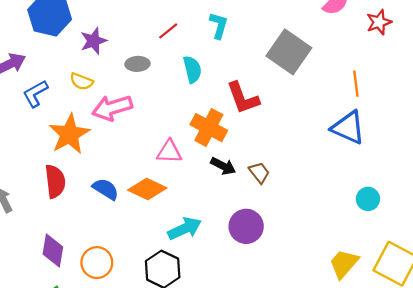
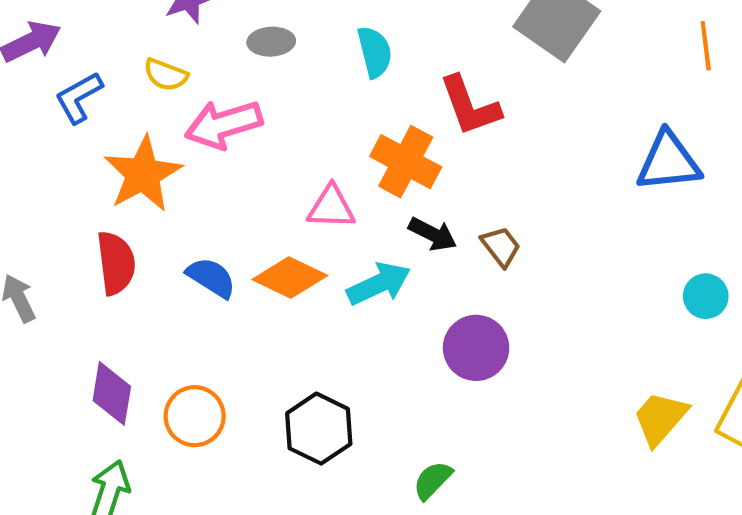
orange line: (356, 84) -> (706, 46), moved
blue triangle: (348, 128) -> (668, 162), turned -30
cyan arrow: (185, 229) -> (379, 284), moved

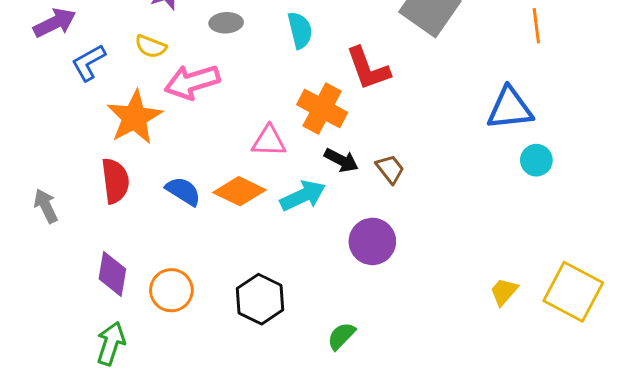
cyan circle: (706, 296) -> (536, 160), moved
yellow trapezoid: (660, 418) -> (504, 292), size x0.7

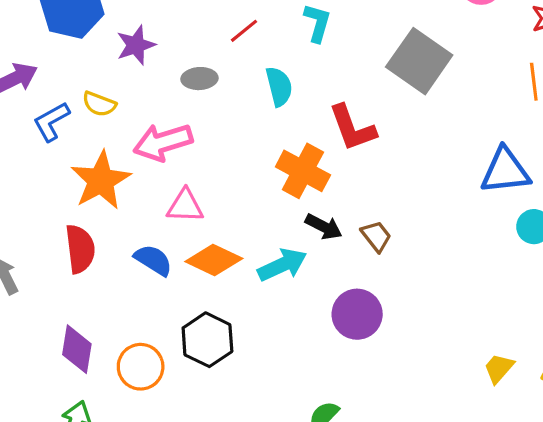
yellow semicircle: (151, 46) -> (99, 104), moved
pink triangle: (269, 141) -> (185, 206), moved
black hexagon: (260, 299) -> (207, 340), moved

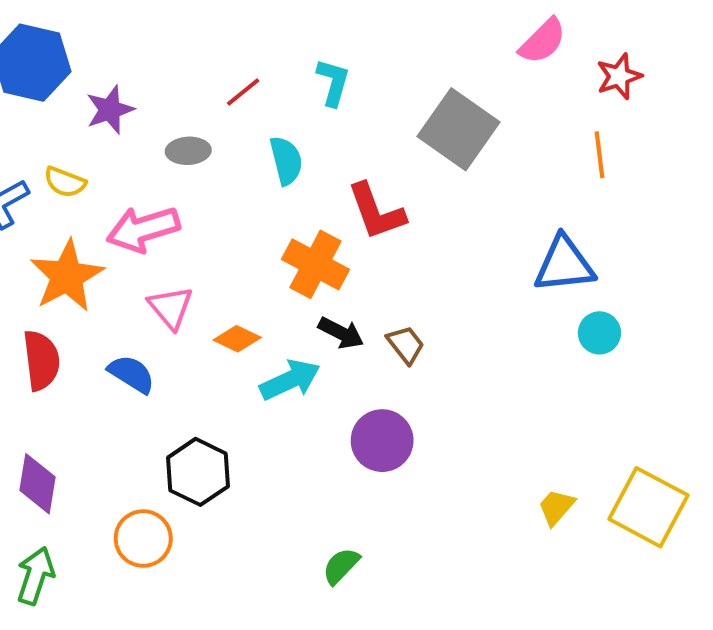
pink triangle: (185, 206) -> (171, 307), turned 48
orange diamond: (214, 260) -> (237, 339), moved, size x0.7
orange circle: (141, 367) -> (143, 539), moved

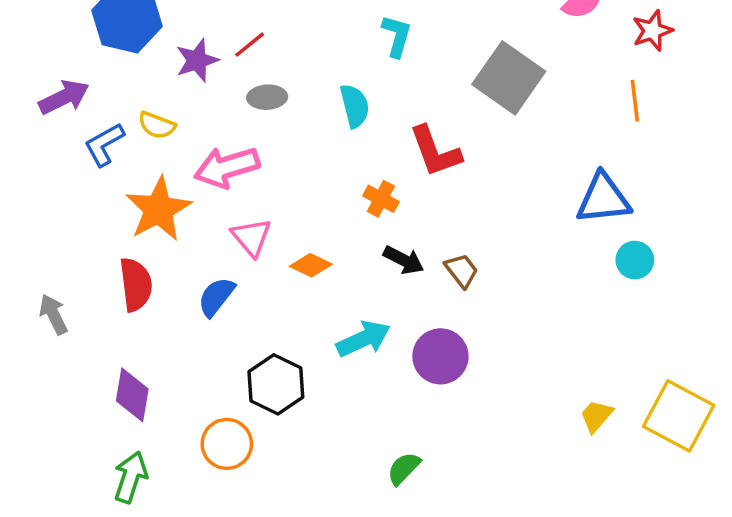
red line: (243, 92) -> (250, 45), moved
orange cross: (316, 264) -> (381, 199), size x0.6
blue semicircle: (131, 374) -> (216, 297), turned -84
cyan arrow: (290, 380) -> (363, 339), moved

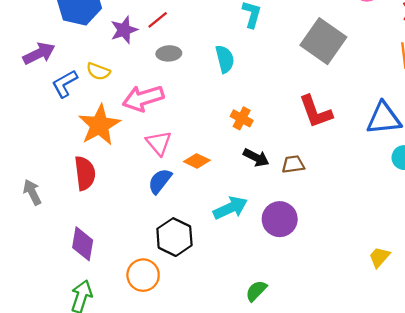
red L-shape: (435, 151) -> (315, 112), moved
brown trapezoid: (461, 271) -> (293, 164), turned -60
blue semicircle: (216, 297) -> (160, 181), moved

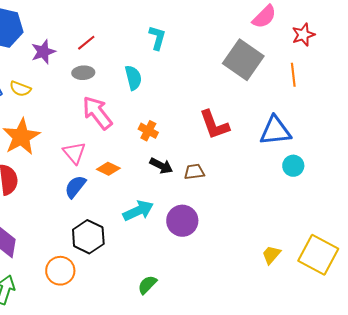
red line: (158, 20) -> (86, 43), moved
gray square: (323, 41) -> (243, 60), moved
pink arrow: (143, 98) -> (97, 113), moved, turned 69
green semicircle: (256, 291) -> (147, 285), moved

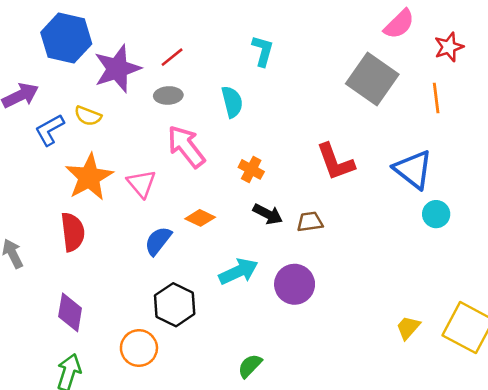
purple star: (43, 52) -> (117, 69), size x1.5
blue triangle: (275, 131) -> (413, 169), turned 44
pink triangle: (74, 153) -> (141, 183), moved

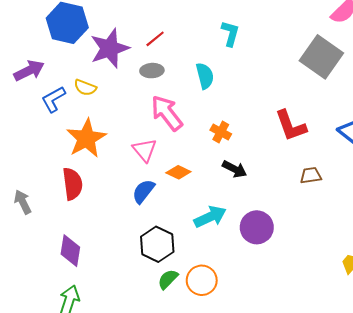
pink triangle: (141, 183) -> (145, 150), moved
brown trapezoid: (310, 222) -> (311, 175), moved
orange circle: (139, 348) -> (202, 280), moved
green semicircle: (250, 366) -> (168, 279), moved

